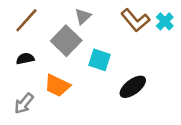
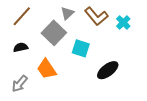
brown L-shape: (135, 20) -> (96, 16), moved
cyan cross: (165, 21) -> (123, 22), moved
orange trapezoid: (57, 85) -> (47, 69), turned 30

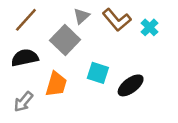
black semicircle: (21, 47) -> (25, 58), size x1.5
cyan square: (81, 48) -> (98, 73), moved
orange trapezoid: (47, 69) -> (56, 84), turned -130

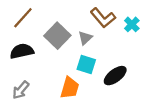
gray triangle: (81, 16) -> (85, 38), moved
orange trapezoid: (56, 84) -> (70, 88), moved

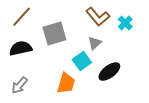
gray square: (57, 36) -> (54, 33), turned 30
gray triangle: (85, 38) -> (95, 43), moved
cyan square: (86, 64) -> (82, 61), turned 36

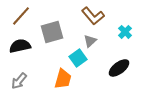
cyan cross: (125, 23) -> (125, 32), moved
black ellipse: (109, 72) -> (119, 68), moved

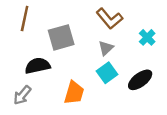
brown line: (21, 16) -> (25, 19), turned -30
black semicircle: (20, 46) -> (38, 66), moved
cyan square: (78, 58) -> (107, 73), moved

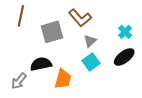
brown L-shape: (109, 19) -> (80, 18), moved
black semicircle: (38, 66) -> (41, 64), moved
black ellipse: (140, 80) -> (124, 57), moved

